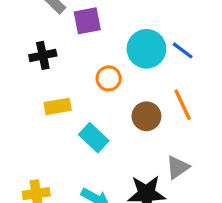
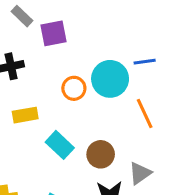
cyan circle: (146, 49) -> (110, 79), moved
blue line: (183, 50) -> (145, 62), turned -45
brown circle: (146, 116) -> (101, 154), moved

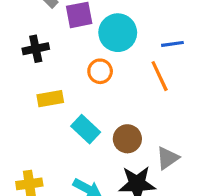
cyan circle: (110, 79) -> (118, 33), moved
orange line: (145, 113) -> (160, 76), moved

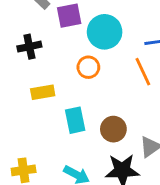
cyan rectangle: (86, 129) -> (75, 120), turned 35

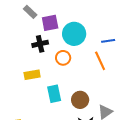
black cross: (29, 47) -> (40, 44), moved

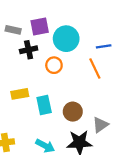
gray rectangle: (30, 12) -> (13, 30), moved, turned -32
yellow rectangle: (32, 75) -> (20, 94), moved

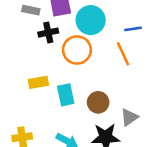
orange circle: (54, 65) -> (77, 50), size x1.5

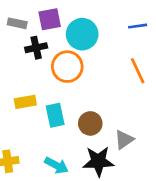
blue line: (133, 29) -> (138, 26), moved
orange line: (123, 54) -> (138, 71), moved

